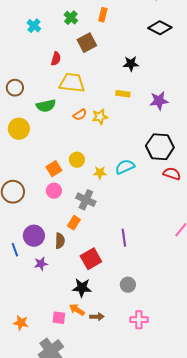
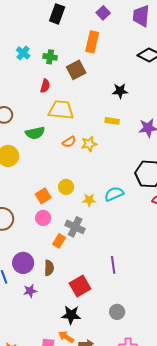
orange rectangle: (103, 15) -> (92, 42), size x1.5
green cross: (71, 18) -> (50, 57), moved, turned -32
orange rectangle: (74, 223) -> (59, 241), moved

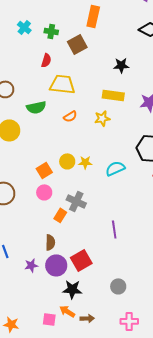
yellow rectangle: (112, 121) -> (113, 95), size x1.5
yellow star: (89, 144) -> (102, 118), moved
yellow star: (89, 200) -> (85, 162), moved
purple circle: (23, 263) -> (56, 265), moved
purple line: (113, 265) -> (114, 229), moved

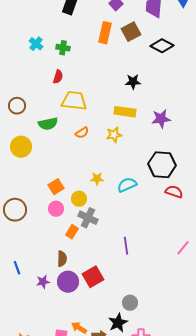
brown square: (77, 44) -> (131, 32), moved
yellow circle: (67, 161) -> (79, 199), moved
black star: (72, 289) -> (118, 323), moved, turned -30

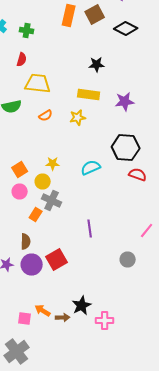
yellow star: (97, 179) -> (53, 164), moved
gray circle: (130, 303) -> (128, 260), moved

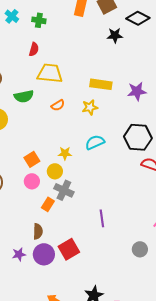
black star: (97, 64) -> (115, 35), moved
cyan semicircle: (91, 168) -> (95, 142), moved

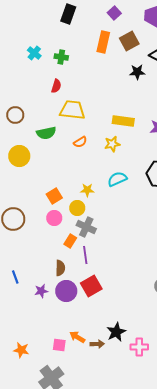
purple line: (102, 218) -> (85, 255), moved

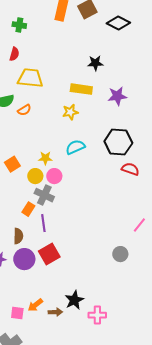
black star: (137, 72) -> (95, 63), moved
orange semicircle: (80, 142) -> (24, 110), moved
pink circle: (54, 218) -> (54, 176), moved
orange arrow: (77, 337) -> (35, 305), turned -70

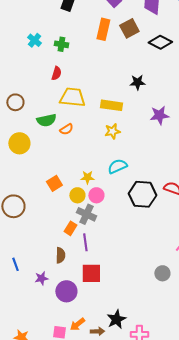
yellow rectangle: (81, 89) -> (111, 105), moved
black hexagon: (118, 142) -> (142, 194), moved
red square: (49, 254) -> (91, 273), turned 30
purple circle: (24, 259) -> (66, 291), moved

